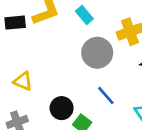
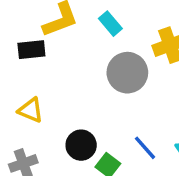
black rectangle: (15, 23) -> (31, 50), moved
blue line: (106, 96) -> (145, 148), moved

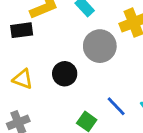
black circle: (81, 145) -> (65, 74), moved

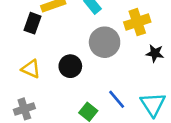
black rectangle: (22, 30) -> (33, 23), turned -66

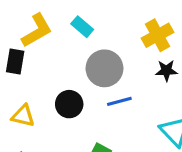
yellow cross: (137, 22) -> (158, 35), moved
blue line: (117, 99) -> (119, 101), moved, turned -54

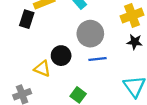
yellow triangle: (23, 116) -> (42, 69), moved

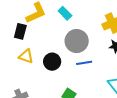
yellow triangle: (42, 69) -> (26, 56), moved

